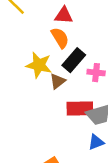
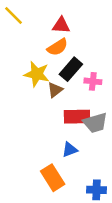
orange semicircle: (60, 38) -> (57, 47), turned 90
blue triangle: (96, 142) -> (70, 150), moved

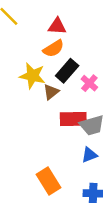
pink cross: (93, 81) -> (89, 83), turned 35
blue triangle: (70, 150) -> (89, 155), moved

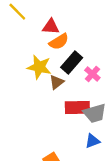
red triangle: (57, 26) -> (51, 27), moved

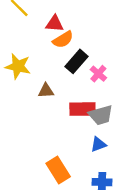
yellow star: (39, 67) -> (18, 66), moved
brown triangle: (57, 82) -> (46, 91), moved, turned 35

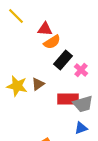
yellow star: (18, 66) -> (17, 86), moved
brown triangle: (46, 91) -> (38, 84), turned -32

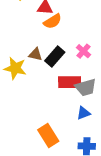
black rectangle: (63, 60) -> (55, 57), moved
brown triangle: (38, 84) -> (35, 54), moved, turned 48

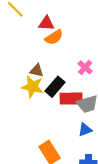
black rectangle: (55, 57) -> (55, 87), moved
yellow star: (15, 68) -> (32, 87), moved

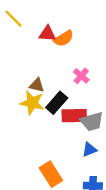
orange semicircle: (54, 37) -> (64, 38), moved
pink cross: (85, 67) -> (81, 76), moved

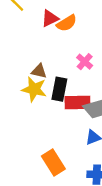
red triangle: (47, 34) -> (50, 18), turned -30
black rectangle: (57, 103) -> (59, 89), turned -30

